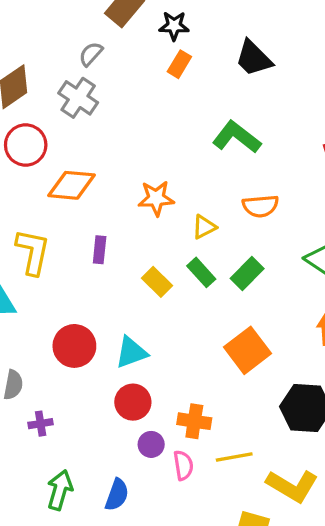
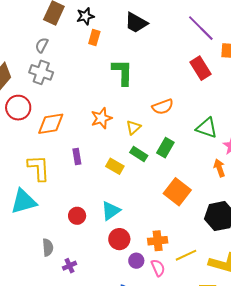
green L-shape: (237, 137) -> (122, 72), moved, turned 68
red circle: (74, 346) -> (77, 216), size x0.7

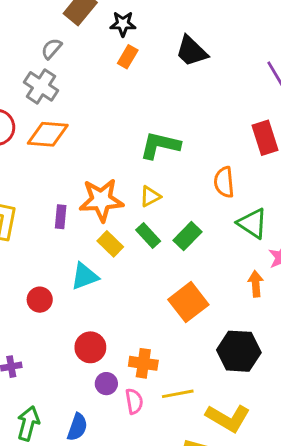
green L-shape: (122, 72) -> (160, 145), moved, turned -92
orange semicircle: (163, 107) -> (224, 182), moved, turned 90
orange star: (101, 118) -> (101, 200), moved, size x1.4
orange diamond: (51, 124) -> (48, 134), moved
cyan triangle: (111, 211) -> (84, 276), moved

